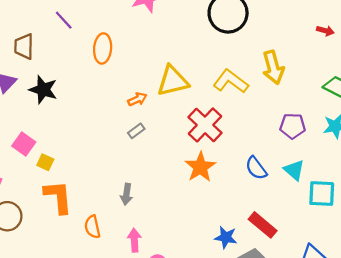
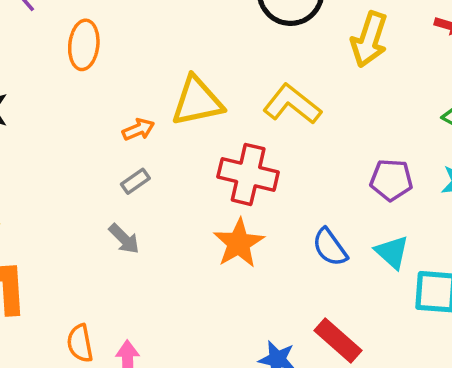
yellow arrow: (273, 67) -> (369, 39), moved, turned 32
red cross: (205, 125) -> (248, 174), turned -32
gray arrow: (126, 194) -> (124, 239), moved, turned -54
orange semicircle: (92, 227) -> (80, 343), moved

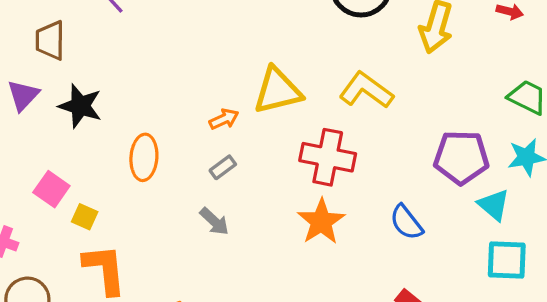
orange ellipse: (84, 45) -> (144, 157), moved
purple pentagon: (391, 180) -> (461, 157), size x1.4
cyan triangle: (392, 252) -> (494, 205), moved

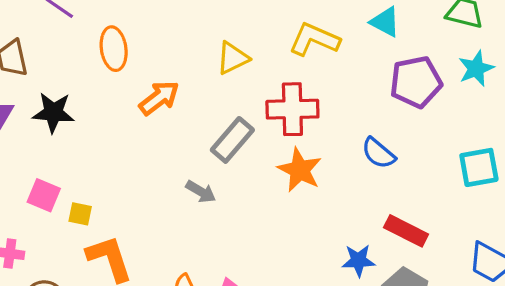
yellow triangle: (278, 91) -> (233, 58), size x0.7
orange arrow: (224, 119) -> (159, 98), moved, size x1.5
orange ellipse: (144, 157) -> (114, 49), moved
gray rectangle: (223, 167) -> (232, 140), moved, size x1.8
cyan triangle: (494, 205) -> (385, 22), moved

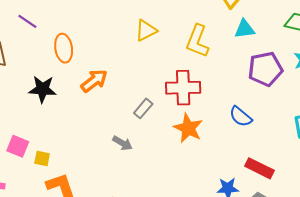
cyan triangle: (385, 22) -> (244, 29), turned -35
yellow L-shape: (314, 39) -> (197, 41), turned -92
yellow triangle: (233, 58) -> (146, 30), moved
black star: (53, 112) -> (42, 89), moved
gray rectangle: (232, 140) -> (143, 108), size x0.7

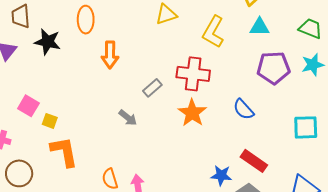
orange arrow: (94, 81) -> (110, 55), turned 120
black star: (42, 89) -> (48, 42), moved

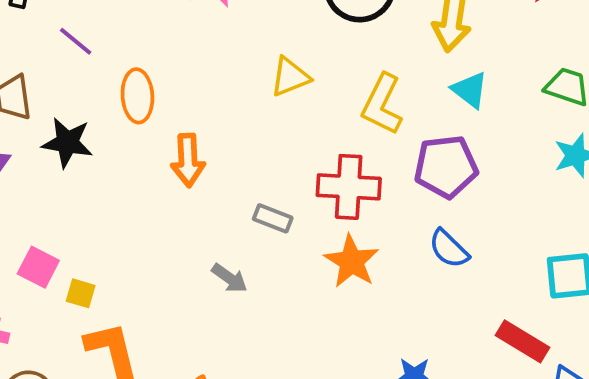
cyan triangle: (260, 27) -> (470, 90), turned 40
purple pentagon: (274, 68) -> (446, 167), moved
gray rectangle: (152, 88) -> (273, 218), turned 66
red rectangle: (254, 161) -> (523, 341), moved

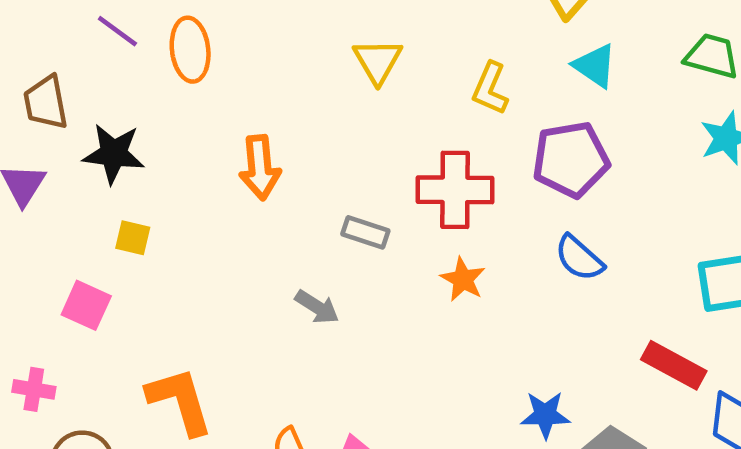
yellow triangle: (290, 77) -> (378, 61), turned -36
orange ellipse: (137, 96) -> (190, 50), moved
yellow L-shape: (382, 104) -> (490, 88), size x0.7
orange star: (352, 261) -> (463, 279), size x0.7
yellow square: (81, 293) -> (133, 238), moved

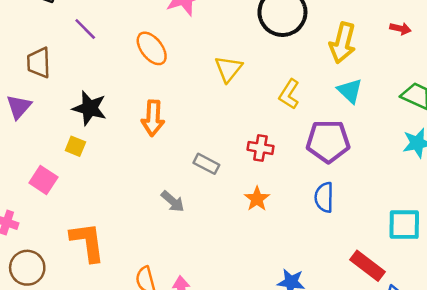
orange ellipse: (190, 50) -> (152, 48), moved, turned -40
black star: (114, 154) -> (90, 108), moved
red cross: (455, 190) -> (260, 148), size x0.6
blue semicircle: (579, 258) -> (324, 197), turned 40

